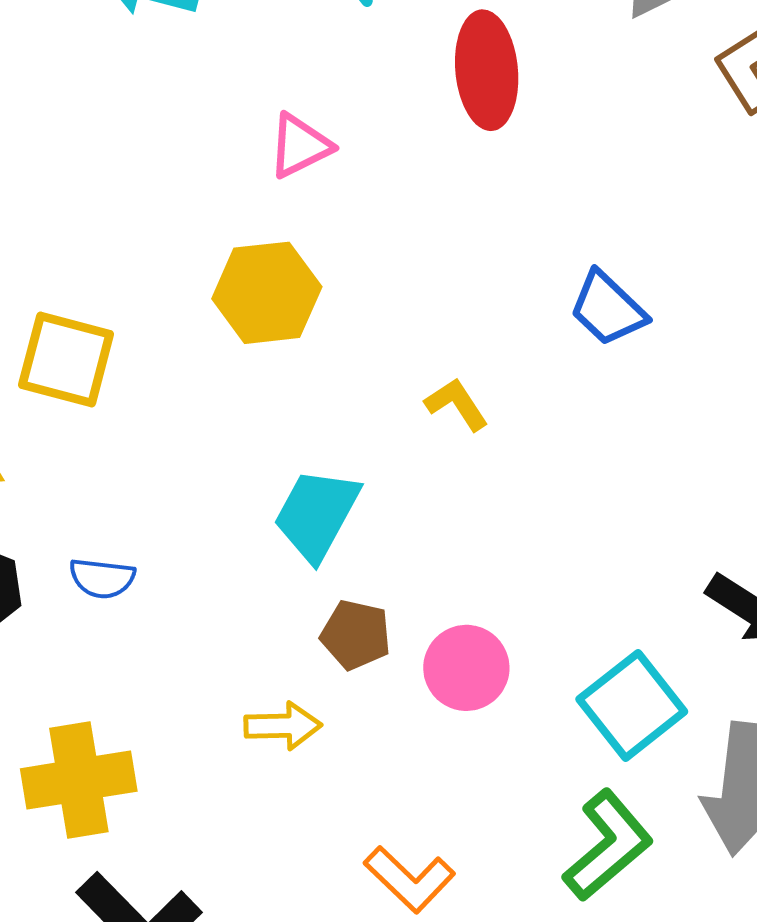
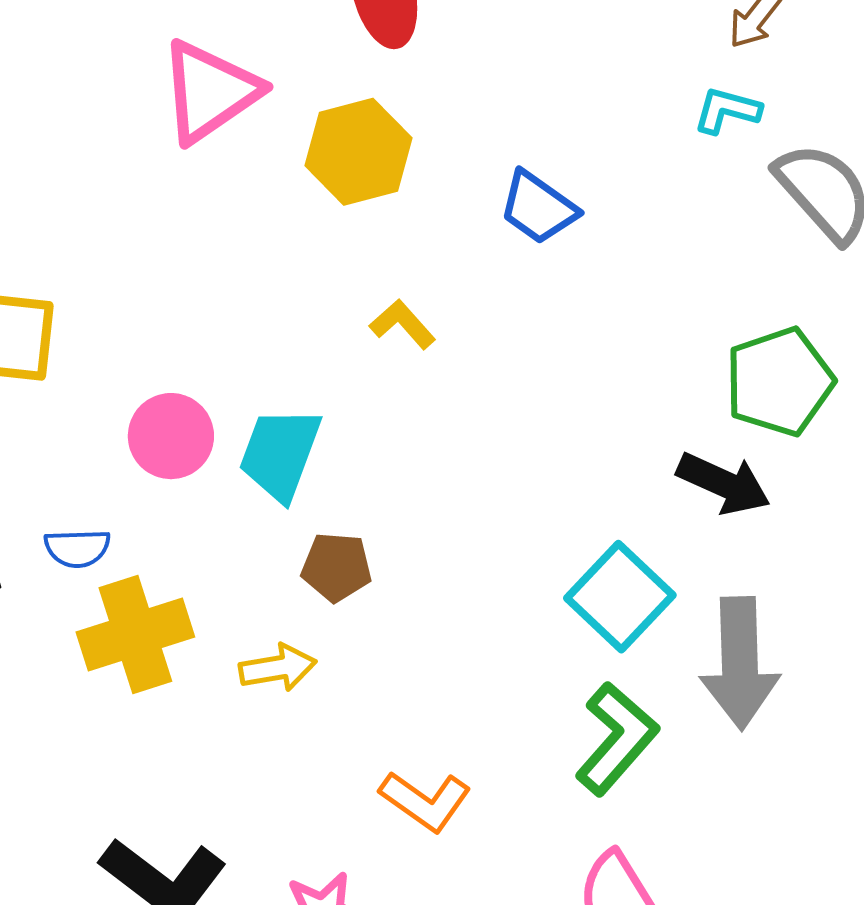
pink triangle: (300, 146) -> (210, 92), size x1.6
yellow hexagon: (267, 293) -> (358, 152), moved
pink circle: (466, 668) -> (171, 436), moved
yellow cross: (79, 780) -> (135, 634), moved

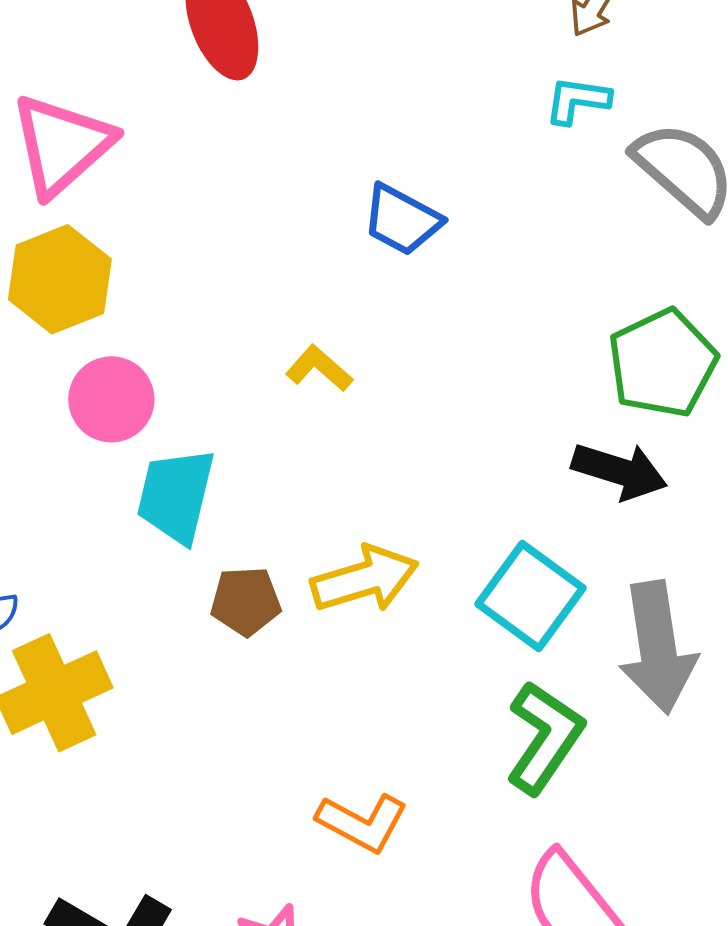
yellow hexagon: (358, 152) -> (60, 279), moved
yellow L-shape: (403, 324) -> (319, 368), moved
pink circle: (171, 436) -> (111, 399), moved
yellow arrow: (278, 668) -> (365, 579), moved, size x1.4

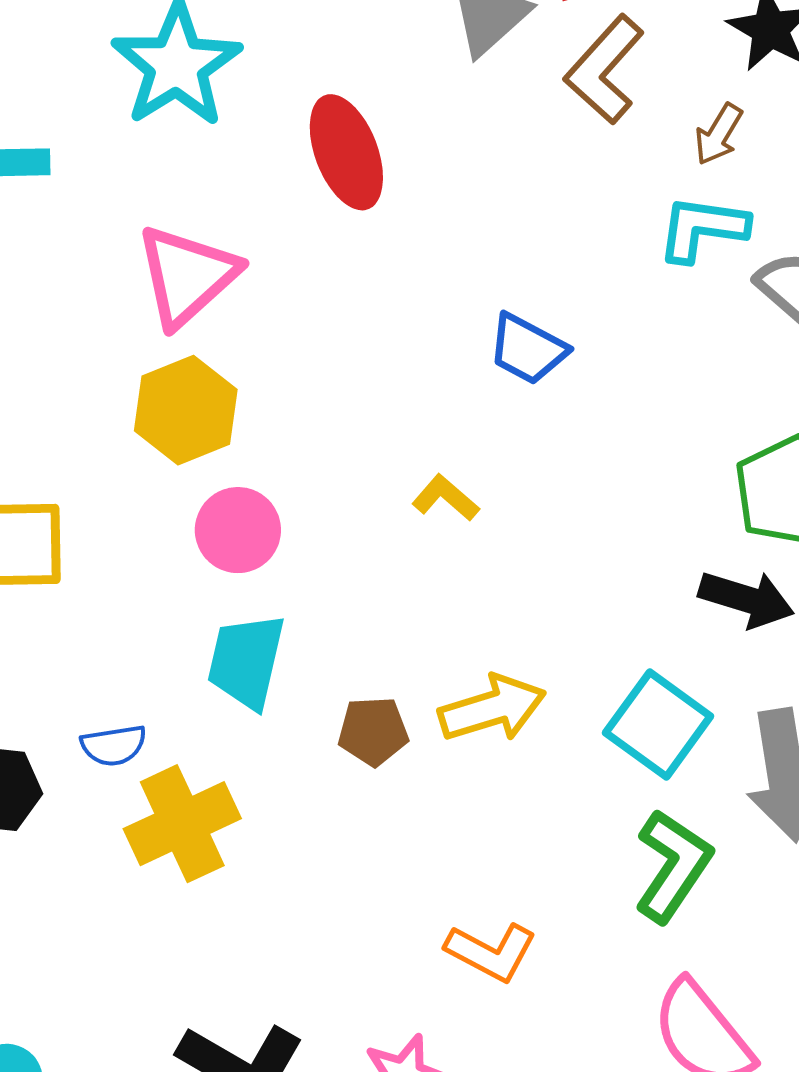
cyan L-shape: (577, 100) -> (702, 228), size x1.4
cyan trapezoid: (176, 496) -> (246, 661), moved

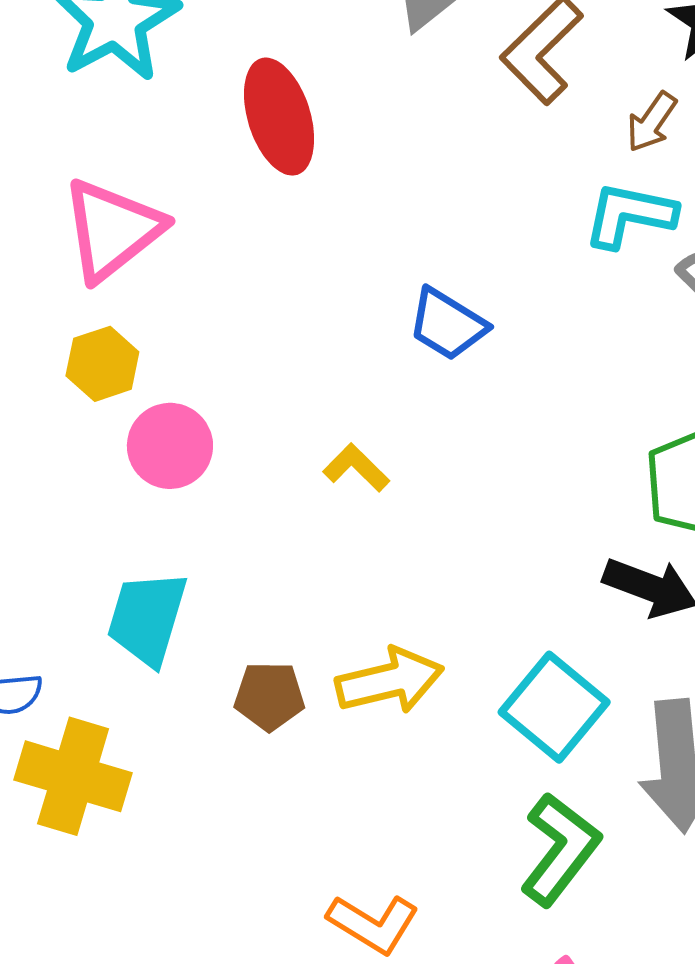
yellow hexagon: (186, 410) -> (102, 364), size x0.7
pink circle: (238, 530) -> (170, 446), moved
yellow cross: (182, 824) -> (73, 776), turned 38

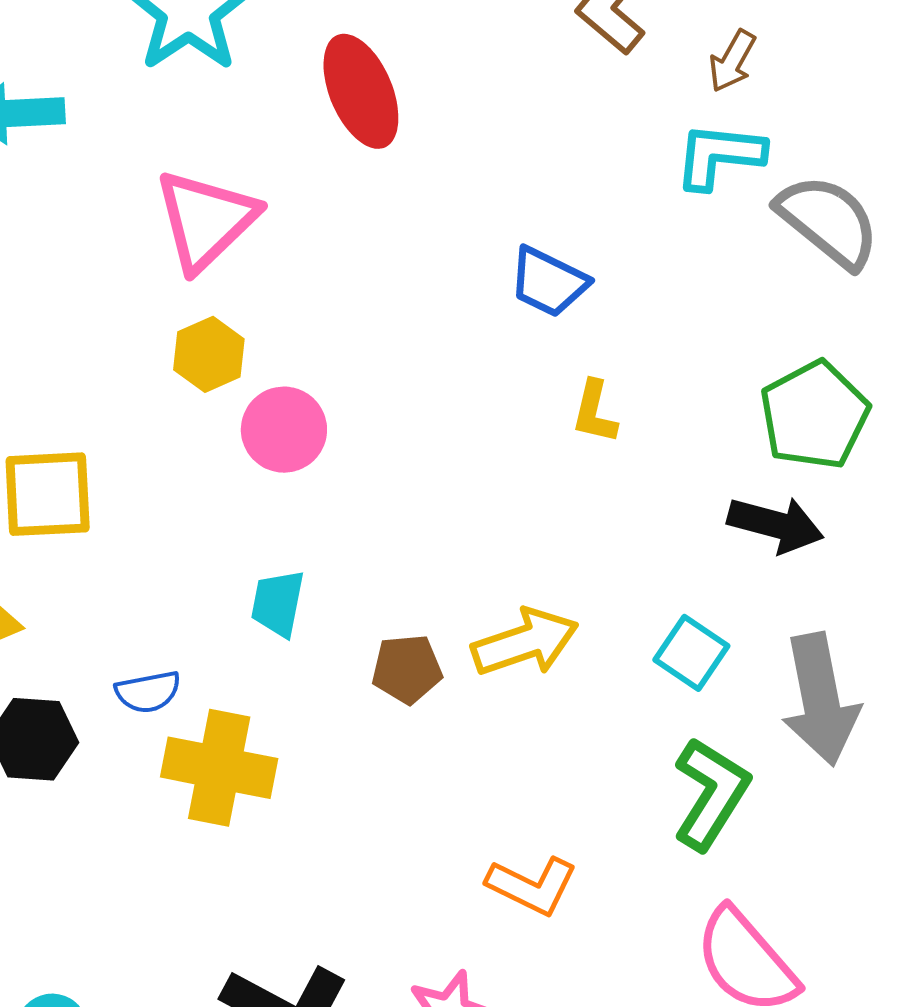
yellow L-shape: (356, 468) -> (595, 412), moved, turned -116
cyan trapezoid: (147, 618) -> (278, 603), size x0.7
cyan square: (554, 707) -> (691, 653), size x0.7

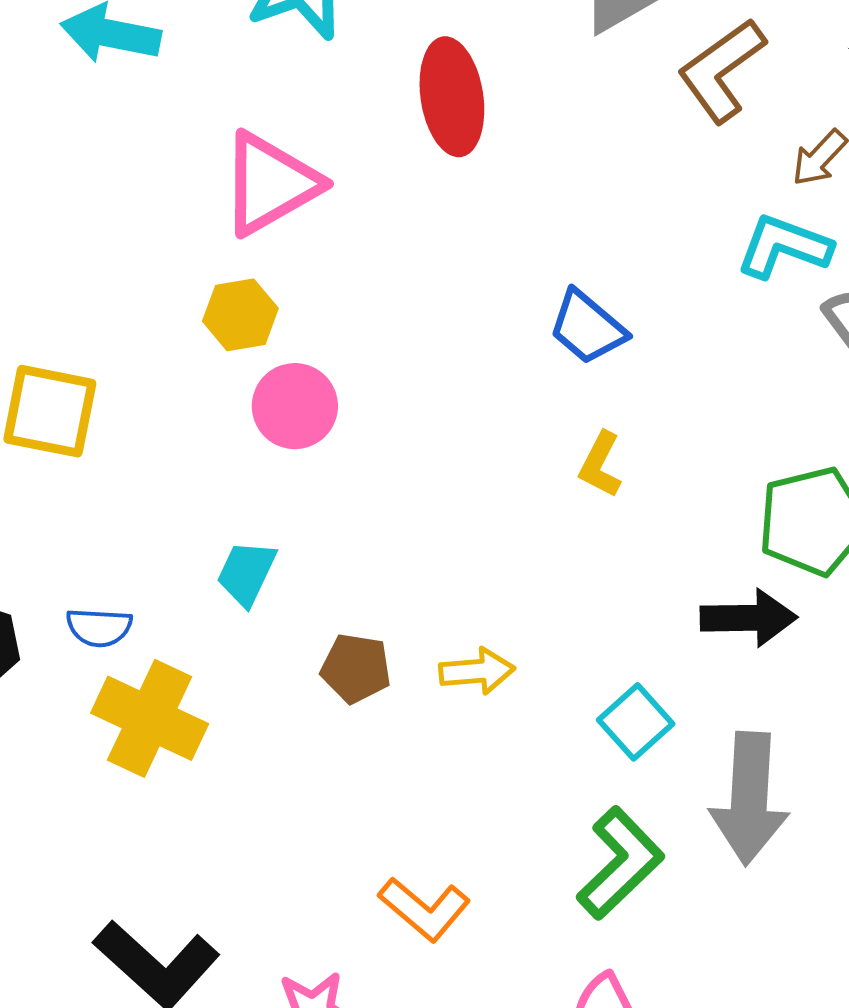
black arrow: (776, 524) -> (749, 618), turned -30
yellow arrow: (525, 642) -> (477, 671), size x0.7

